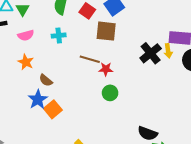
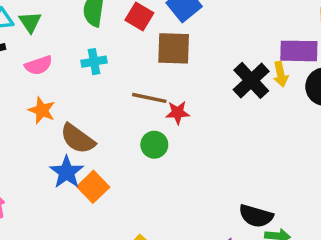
brown semicircle: (46, 80) -> (78, 139), size x1.5
green circle: (110, 93) -> (154, 145), moved

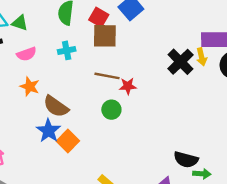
green triangle: (30, 22) -> (20, 23), turned -36
brown square: (174, 48) -> (105, 36), moved

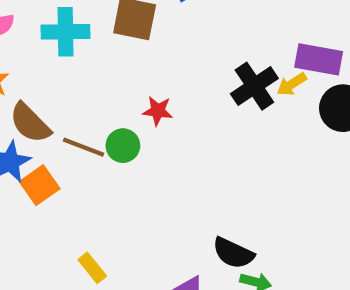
cyan cross: (67, 50) -> (65, 32), size x1.5
yellow arrow: (202, 57) -> (292, 84), turned 60
brown line: (107, 76) -> (84, 147), moved

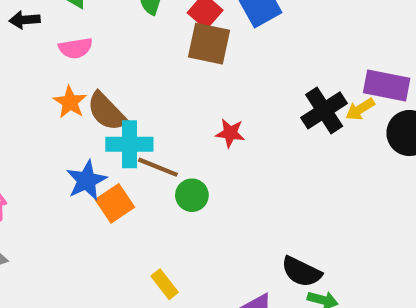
cyan cross: (65, 32) -> (129, 144), moved
brown semicircle: (30, 123) -> (107, 112), moved
green circle: (123, 146) -> (192, 195), moved

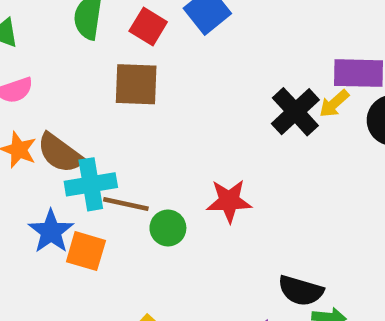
brown square: (209, 44) -> (136, 84), moved
red star: (230, 133) -> (229, 201), moved, size x1.4
orange square: (115, 203) -> (86, 251), turned -30

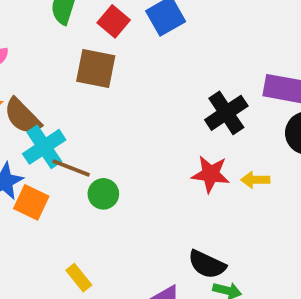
yellow arrow: (334, 104) -> (255, 180), moved, turned 32
cyan cross: (91, 184) -> (44, 147), turned -33
red star: (229, 201) -> (211, 174), moved

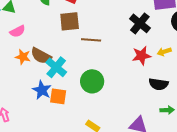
brown line: (71, 168) -> (91, 40), moved
green circle: (103, 194) -> (92, 81), size x1.5
black semicircle: (207, 264) -> (159, 84), moved

